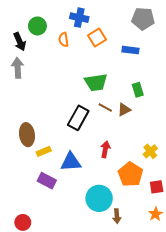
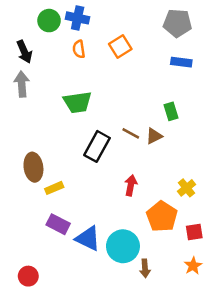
blue cross: (79, 18) -> (78, 18), moved
green circle: (37, 26) -> (49, 21), moved
blue rectangle: (130, 50) -> (181, 62), moved
green trapezoid: (96, 82) -> (78, 102), moved
blue triangle: (71, 162) -> (88, 238), moved, turned 30

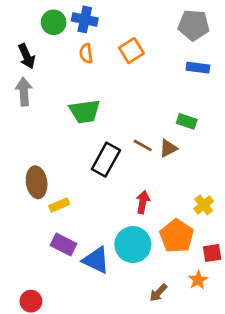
green rectangle: (171, 111) -> (187, 121), turned -54
cyan circle: (123, 246) -> (133, 245), moved
orange star: (193, 266) -> (198, 280), moved
brown arrow: (145, 268) -> (158, 293), turned 48

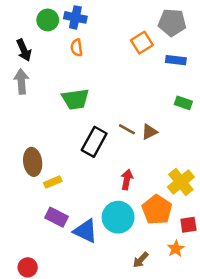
orange square: (131, 51) -> (142, 43), moved
green rectangle: (187, 121) -> (183, 103), moved
yellow cross: (204, 205) -> (181, 182), size x1.5

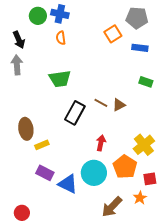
brown arrow: (141, 260) -> (112, 207), size x1.6

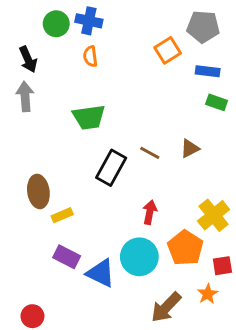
green rectangle: (146, 82) -> (217, 102), moved
brown triangle: (119, 105) -> (190, 148), moved

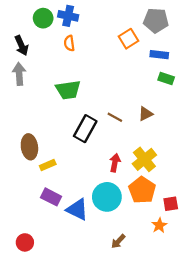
yellow cross: (214, 215) -> (144, 159), moved
brown arrow: (166, 307) -> (118, 241), moved, size x0.6

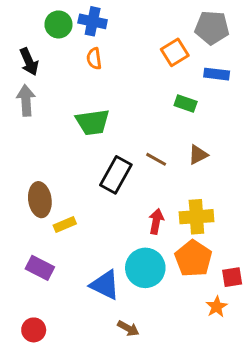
green rectangle: (166, 78) -> (186, 104), moved
yellow cross: (144, 159) -> (196, 217), turned 35
purple rectangle: (51, 197) -> (40, 268), moved
brown arrow: (118, 241) -> (128, 328), moved, turned -105

